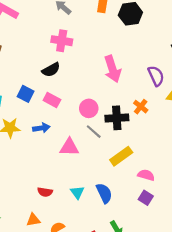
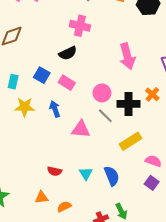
blue arrow: (41, 128) -> (55, 109), turned -105

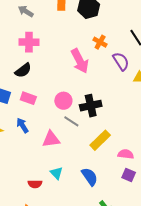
orange cross: (152, 94) -> (100, 42), moved
cyan triangle: (86, 173) -> (56, 173), moved

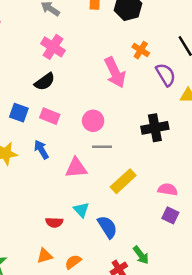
pink cross: (29, 42) -> (53, 47), turned 30
black cross: (91, 106) -> (155, 128), moved
gray line: (71, 121) -> (102, 147), turned -35
yellow rectangle: (100, 140) -> (123, 181), moved
blue semicircle: (90, 177) -> (107, 227), moved

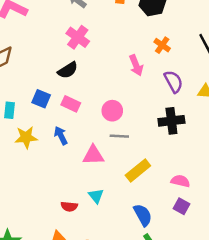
pink arrow: (115, 72) -> (136, 65), size x0.7
purple semicircle: (166, 75) -> (173, 82), moved
blue semicircle: (107, 227) -> (143, 215), moved

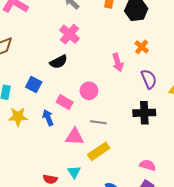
pink rectangle: (71, 104) -> (65, 102), moved
pink circle: (112, 111) -> (89, 91), moved
yellow rectangle: (138, 171) -> (99, 151), moved

